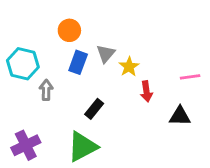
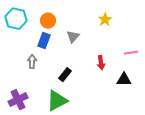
blue rectangle: (78, 62) -> (44, 41), moved
cyan hexagon: (23, 64) -> (16, 19), moved
yellow star: (129, 67) -> (105, 20), moved

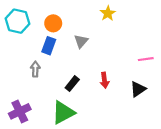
yellow star: (105, 20) -> (108, 13), moved
red arrow: (101, 63) -> (104, 80), moved
black triangle: (124, 80) -> (138, 89), turned -35

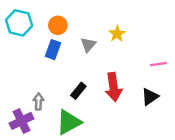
yellow star: (108, 13) -> (117, 34), moved
gray arrow: (35, 69) -> (38, 102), moved
red arrow: (104, 80) -> (114, 87), size x1.6

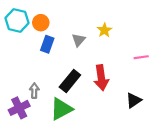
orange circle: (58, 25) -> (41, 23), moved
black rectangle: (78, 91) -> (70, 81), size x1.5
black triangle: (150, 97) -> (134, 100), moved

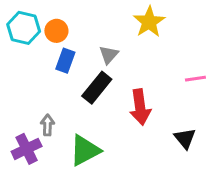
yellow star: (104, 30) -> (149, 22), moved, size x1.5
black rectangle: (70, 81) -> (97, 88), moved
black triangle: (134, 100) -> (185, 138), turned -35

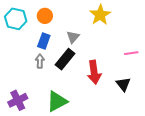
orange circle: (56, 31) -> (45, 16), moved
gray arrow: (47, 125) -> (40, 61), moved
black triangle: (185, 138) -> (123, 84), moved

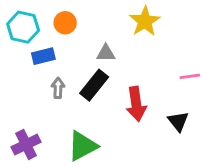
gray triangle: (73, 37) -> (106, 53), turned 48
blue rectangle: (44, 41) -> (43, 56), moved, turned 56

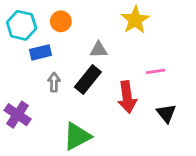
pink line: (190, 76) -> (155, 71), moved
purple cross: (26, 145) -> (18, 115), moved, turned -30

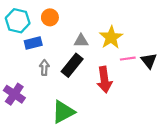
yellow star: (135, 20) -> (111, 37), moved
black triangle: (166, 113) -> (149, 61), moved

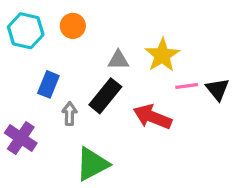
blue rectangle: (33, 43) -> (48, 84), moved, turned -54
gray arrow: (44, 67) -> (70, 114), moved
red arrow: (104, 80) -> (152, 117), turned 120

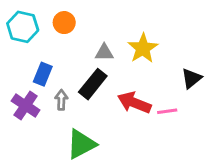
pink line: (187, 86) -> (167, 111), moved
black triangle: (217, 89) -> (191, 78), turned 30
purple cross: (21, 138) -> (26, 106), moved

